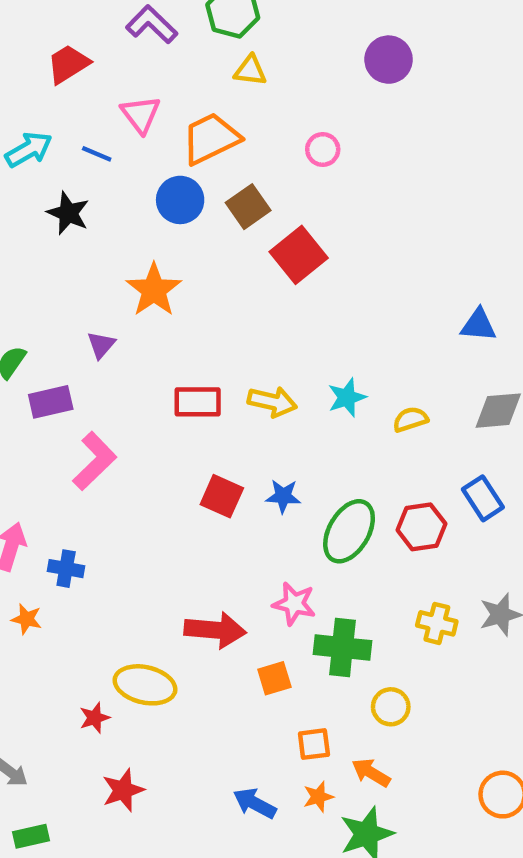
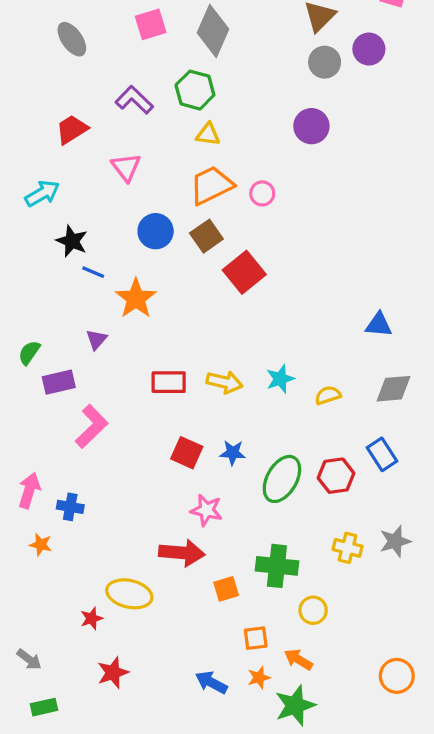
orange trapezoid: (211, 139) -> (211, 185), moved
blue line: (97, 154) -> (93, 272), moved
pink star: (294, 604) -> (206, 510), moved

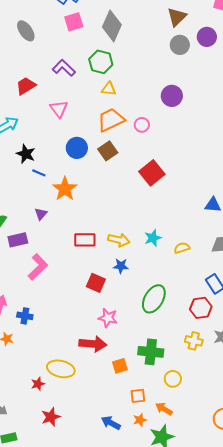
purple circle: (311, 126) -> (172, 96), moved
red square: (244, 272) -> (152, 173), moved
blue star: (233, 453) -> (121, 266), moved
red hexagon: (336, 476) -> (201, 308), moved

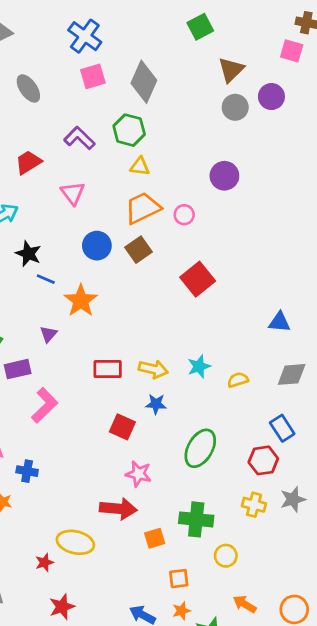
orange arrow: (164, 409) -> (245, 604), moved

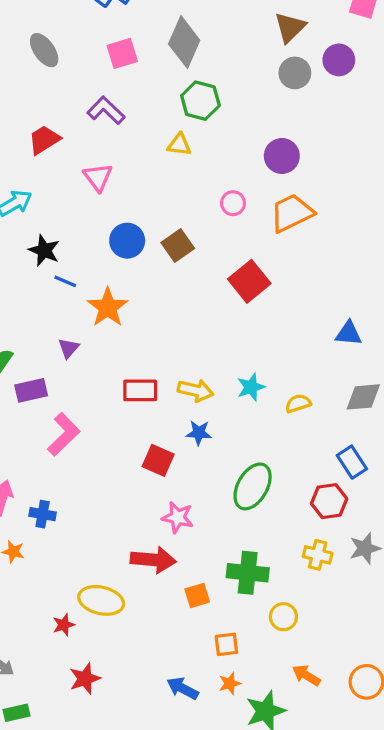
pink square: (93, 76) -> (122, 53), moved
green hexagon: (129, 130) -> (200, 101), moved
orange trapezoid: (143, 208) -> (292, 213), moved

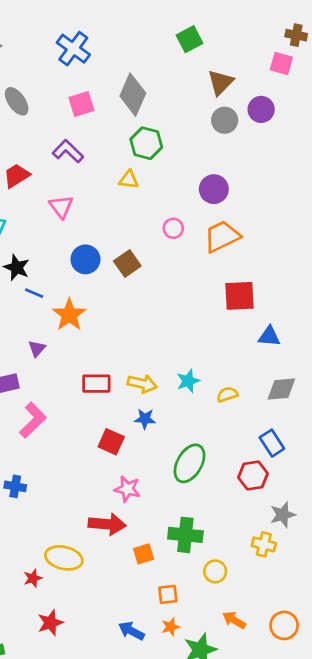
red square: (249, 281) -> (239, 296), moved, turned 36
yellow cross: (318, 555) -> (264, 544), moved

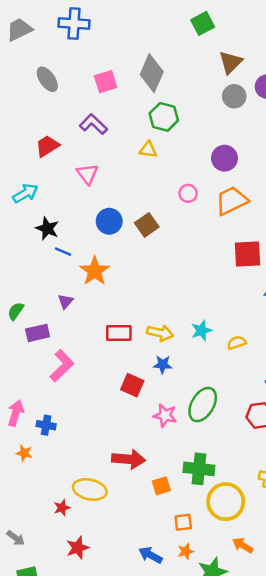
blue cross: (73, 49) -> (74, 23), moved, turned -32
pink star: (127, 489) -> (165, 415), moved
yellow circle: (215, 571) -> (226, 502), size x1.8

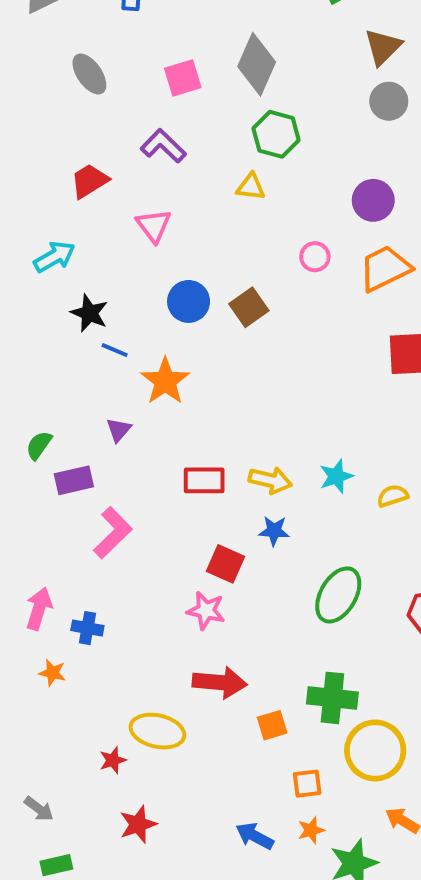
pink star: (165, 415) -> (206, 611), moved

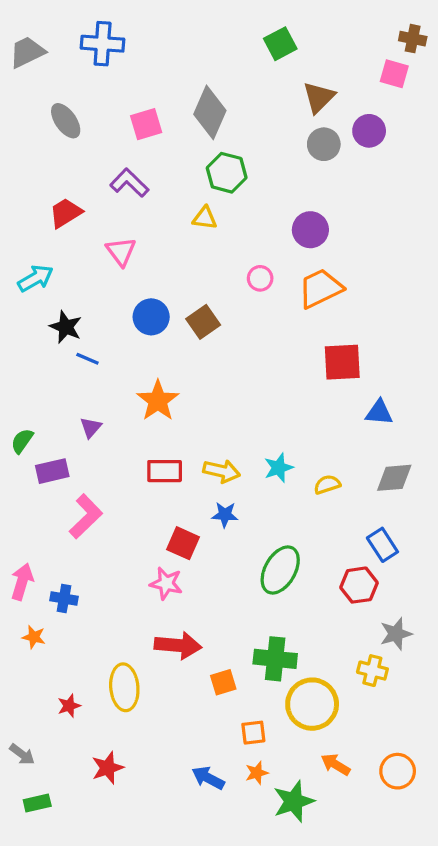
orange star: (165, 381) -> (158, 401), moved
yellow ellipse: (157, 731) -> (124, 687), turned 72
red star: (113, 760) -> (69, 706), moved

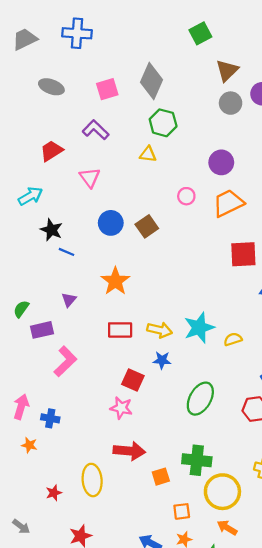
gray ellipse: (66, 121) -> (51, 87), turned -35
cyan star: (279, 468) -> (199, 328), size x1.5
orange arrow: (336, 764) -> (227, 528), moved

